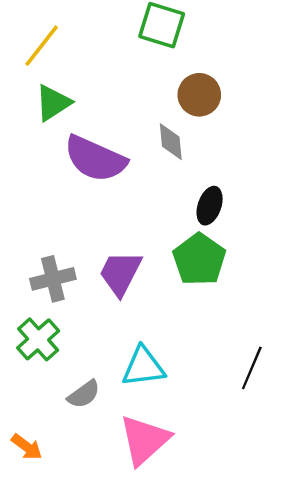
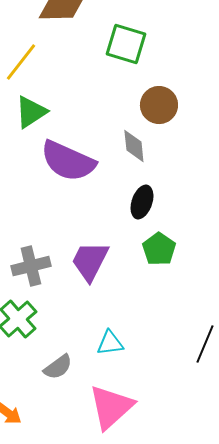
black ellipse: (210, 206) -> (142, 202), moved
green pentagon: (199, 259) -> (159, 249), size x0.7
cyan triangle: (143, 367) -> (110, 343), size x0.7

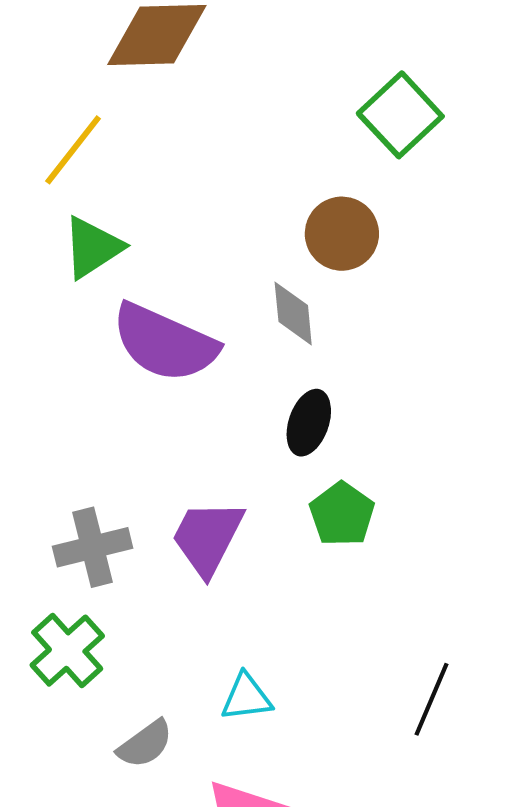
green square: (126, 44) -> (400, 115), moved, turned 30

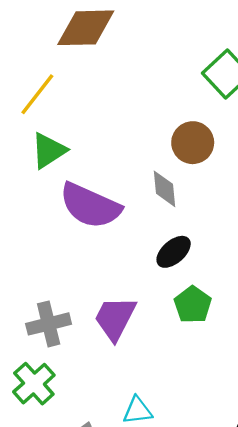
black ellipse: (309, 423) -> (174, 252), turned 30

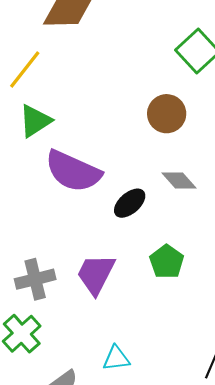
gray diamond: (165, 189) -> (179, 181), moved, turned -36
black ellipse: (174, 252) -> (130, 203), moved

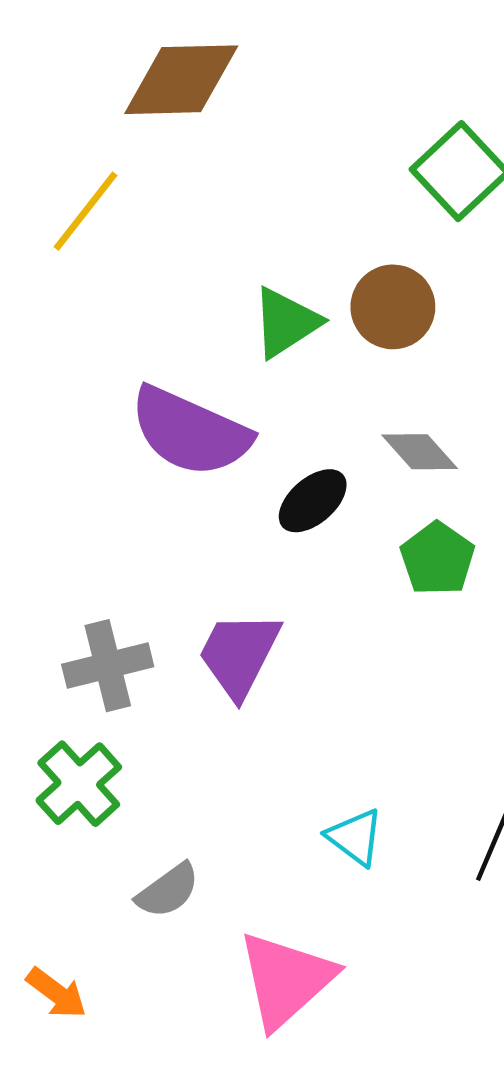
green triangle: (35, 121) -> (286, 323), moved
green pentagon: (167, 262) -> (437, 559), moved
cyan triangle: (116, 358) -> (355, 837), moved, turned 44

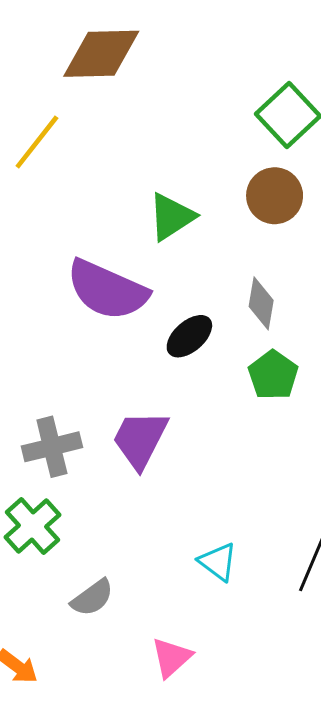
brown circle: (393, 307) -> (275, 196), moved
gray diamond: (420, 452) -> (261, 303), turned 51
pink triangle: (286, 980) -> (171, 657), size x0.6

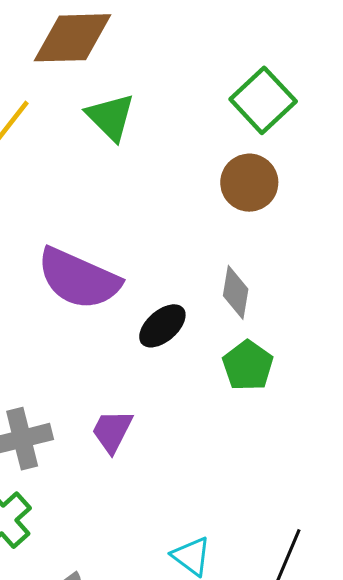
green triangle: (171, 217) -> (111, 117), moved, turned -42
purple trapezoid: (140, 439) -> (112, 431), size x0.7

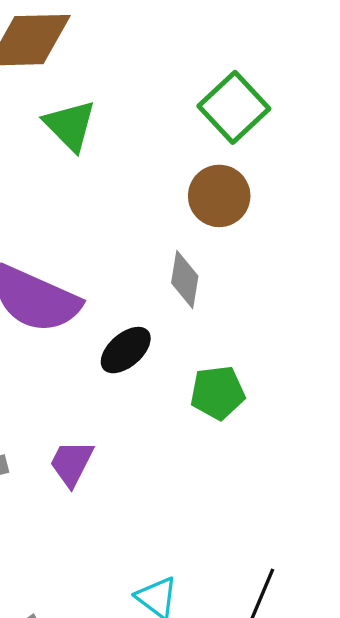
gray diamond: (236, 292) -> (185, 280), moved
green pentagon: (248, 366) -> (218, 393), turned 30

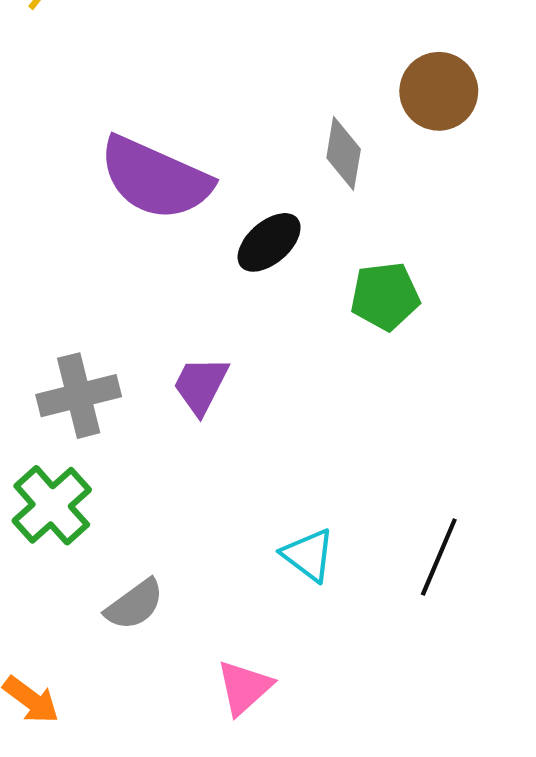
brown circle: (219, 196) -> (439, 91), moved

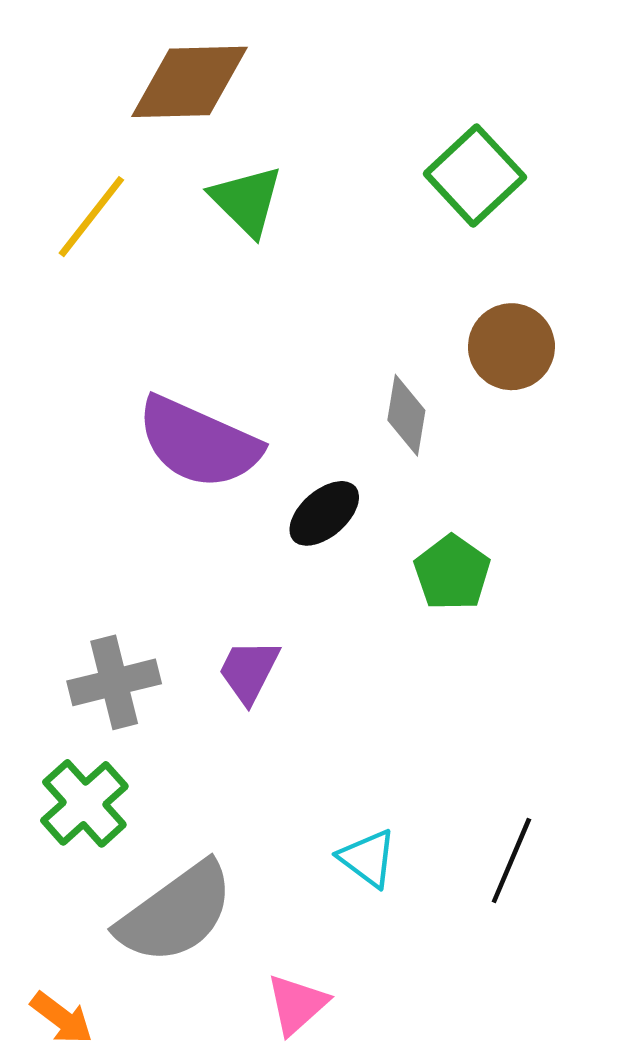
green pentagon: (385, 296) -> (452, 573), turned -30
gray semicircle: (135, 605) -> (176, 913), size x1.8

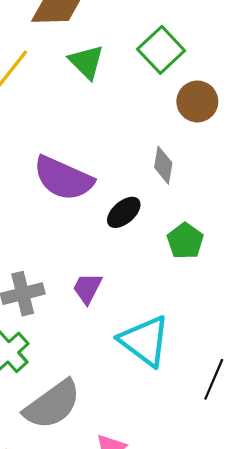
green square: (475, 175) -> (161, 50), moved
brown circle: (511, 347) -> (197, 101), moved
cyan triangle: (368, 858) -> (145, 341), moved, size x1.8

